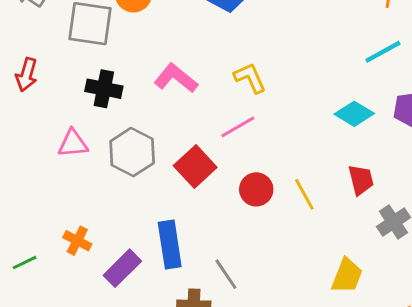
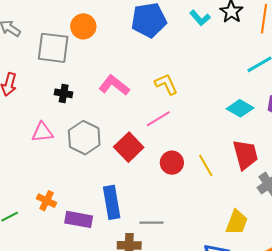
black cross: (104, 89) -> (64, 93), size x0.7
red trapezoid: (361, 180) -> (245, 155), size x1.4
purple rectangle: (122, 268) -> (79, 219), turned 56
gray line: (226, 274) -> (151, 223), turned -55

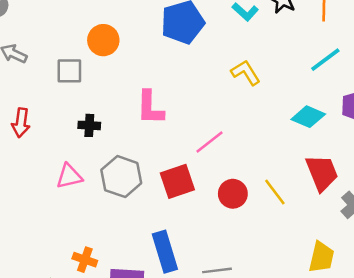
gray square: (53, 48) -> (69, 71), size x0.7
yellow L-shape: (166, 84) -> (246, 73), moved
pink L-shape: (114, 85) -> (150, 108), turned -120
red square: (129, 147) -> (177, 181), turned 32

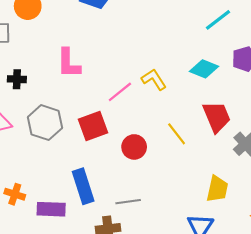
yellow L-shape: (246, 73) -> (154, 79), moved
red circle: (233, 194) -> (134, 147), moved

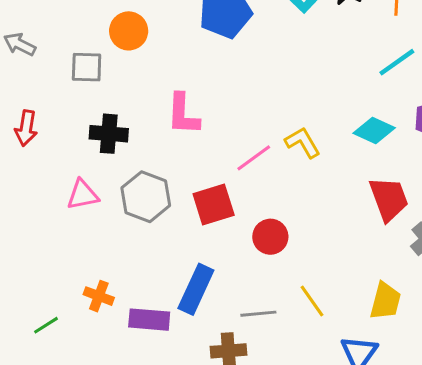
black cross: (17, 79) -> (109, 134), size x1.4
yellow line: (177, 134) -> (312, 301), moved
blue rectangle: (83, 186) -> (196, 289), turned 40

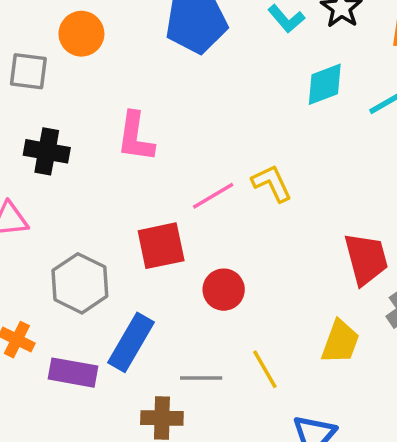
cyan diamond: (374, 131) -> (325, 84), moved, turned -51
gray hexagon: (146, 197) -> (80, 283), moved
yellow trapezoid: (385, 301) -> (340, 342), moved

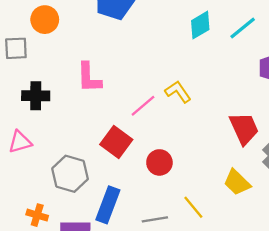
red square: (161, 246) -> (116, 142), turned -32
yellow trapezoid: (340, 342) -> (237, 182), turned 124

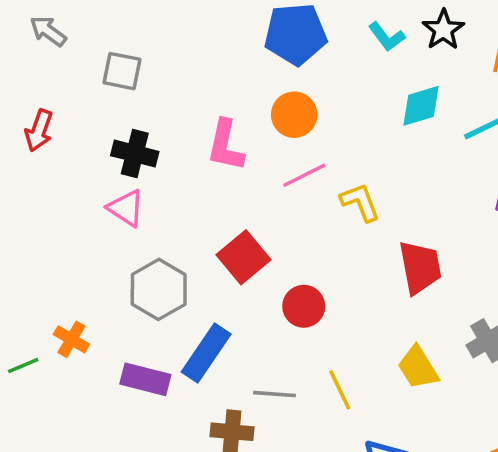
orange circle: (45, 20) -> (294, 115), moved
pink line: (143, 106) -> (304, 175), moved
red trapezoid: (244, 128) -> (420, 267), moved
pink triangle: (20, 142) -> (126, 208), moved, turned 35
orange cross: (37, 215) -> (71, 339), moved

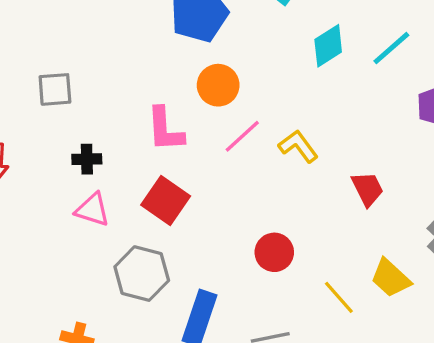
black cross: (135, 154) -> (87, 159), size x0.7
red square: (244, 257) -> (166, 201), moved
red trapezoid: (420, 267) -> (367, 189), size x0.7
yellow line: (340, 390) -> (339, 297), moved

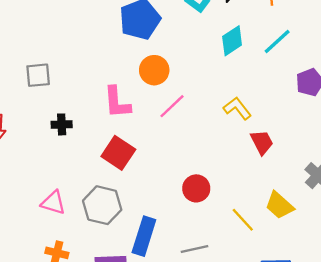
yellow L-shape: (298, 146) -> (237, 108), moved
pink triangle: (93, 210) -> (53, 203), moved

